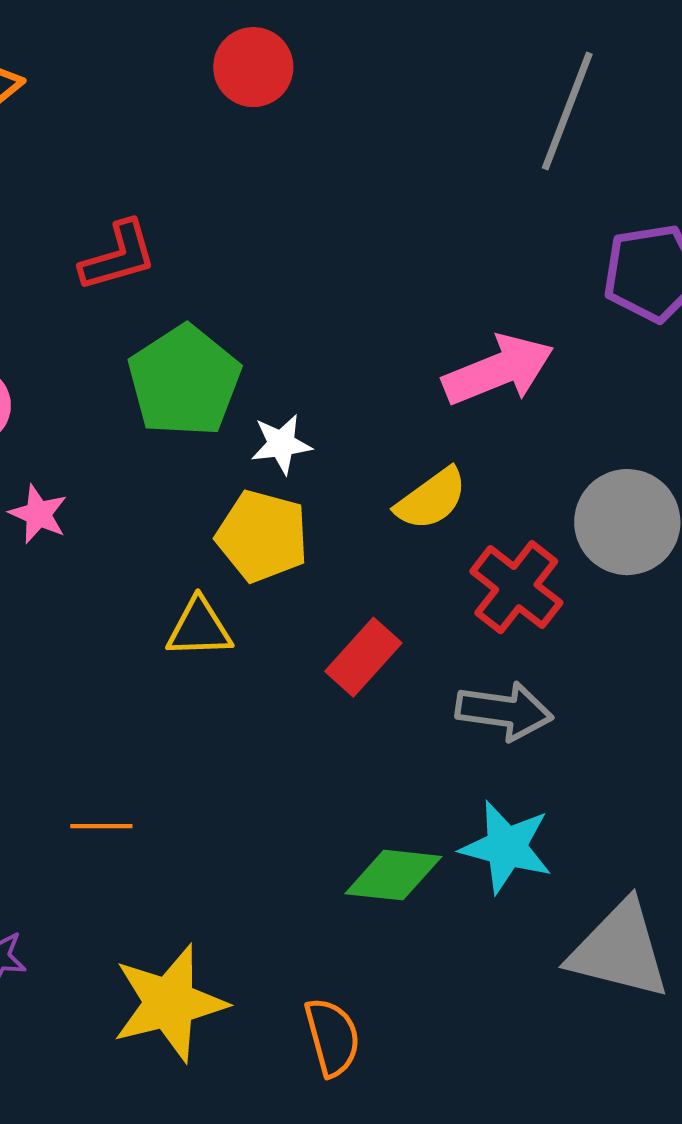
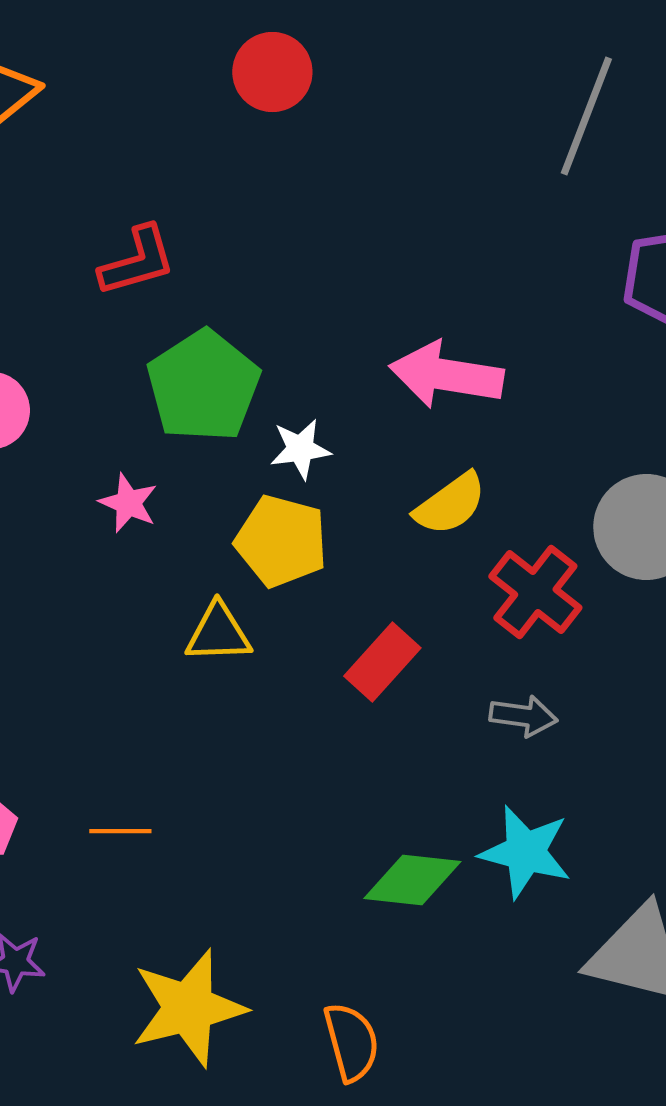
pink arrow: (498, 370) -> (446, 375), moved, turned -149
pink star: (38, 514) -> (128, 503), moved
gray arrow: (504, 711) -> (523, 716), size x0.7

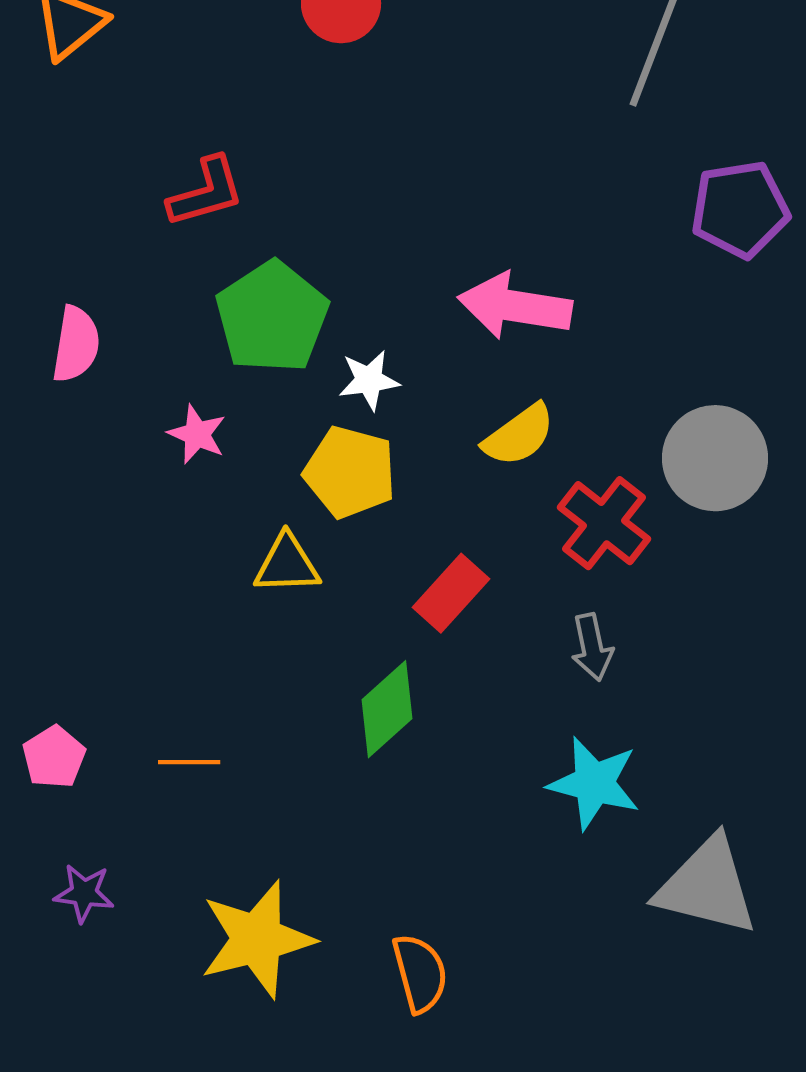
gray arrow: (523, 716) -> (592, 647), turned 70
green diamond: (412, 880) -> (387, 709), moved, turned -48

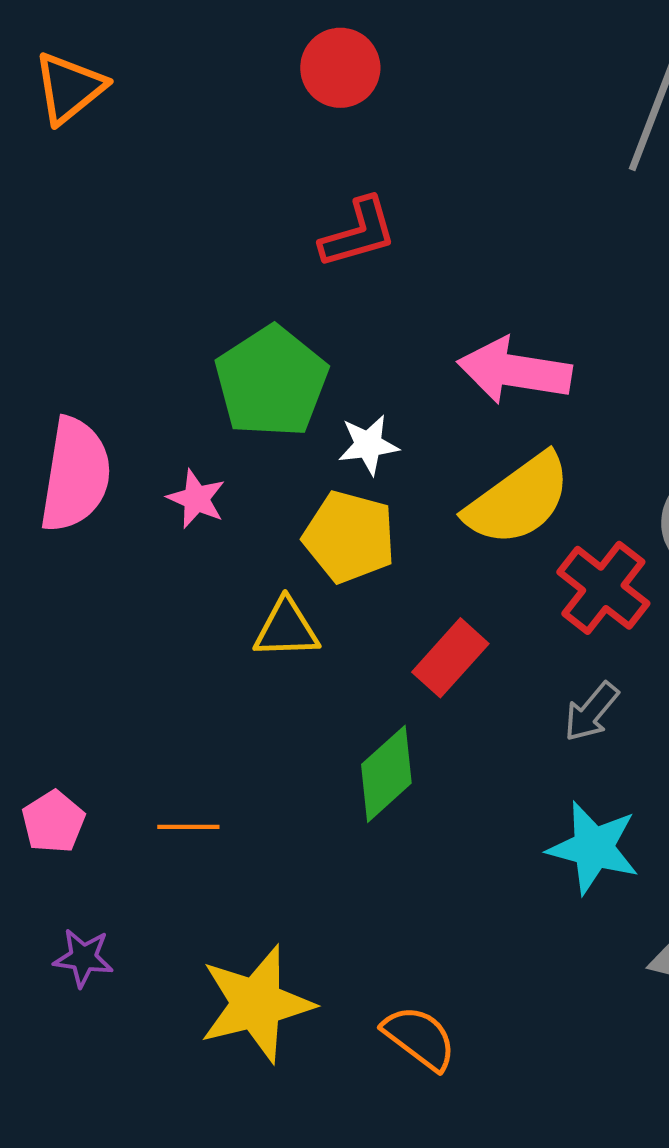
red L-shape: (206, 192) -> (358, 233), moved
pink semicircle: (76, 344) -> (75, 475), moved, size x1.5
yellow semicircle: (519, 435) -> (518, 500), size x1.5
gray arrow: (592, 647) -> (591, 712), turned 52
orange semicircle: (420, 973) -> (419, 1038), turned -38

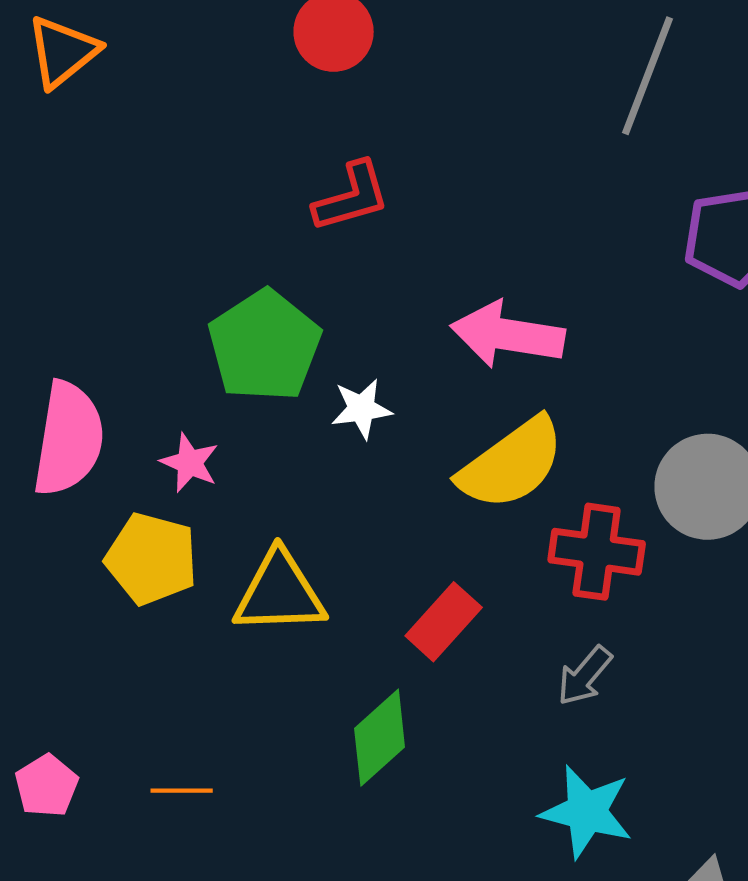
yellow pentagon: (349, 537) -> (152, 559), moved
red cross: (603, 588) -> (597, 552), turned -30
yellow triangle: (286, 629) -> (280, 593), size x1.4

